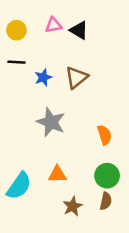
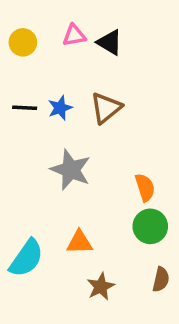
black line: (16, 62) -> (25, 108), moved
green circle: (107, 176) -> (150, 226), moved
brown semicircle: (106, 201) -> (161, 279), moved

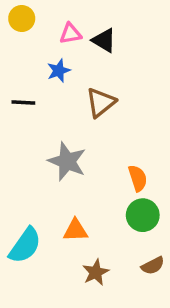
yellow circle: (23, 42) -> (22, 18), moved
blue star: (60, 108) -> (59, 71), moved
brown semicircle: (161, 279) -> (153, 266), turned 50

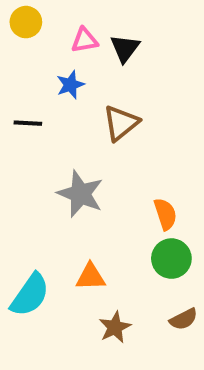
black triangle: (104, 40) -> (125, 48), turned 36

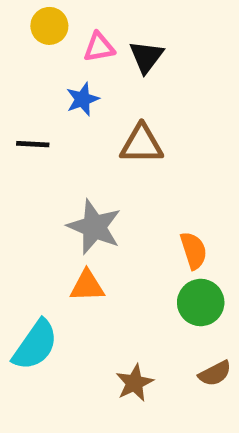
yellow circle: (26, 22) -> (49, 26), moved
brown triangle: (121, 123) -> (142, 144), turned 39
orange triangle: (91, 277) -> (87, 286), moved

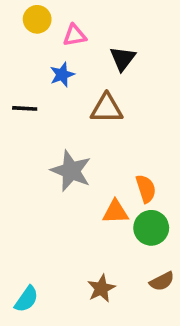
black triangle: (146, 57) -> (123, 59), moved
orange triangle: (87, 286) -> (116, 212), moved
cyan semicircle: (35, 345) -> (26, 299), moved, size x0.7

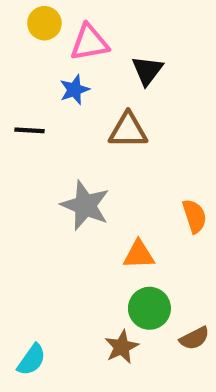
pink triangle: (75, 35) -> (89, 42), size x1.4
orange semicircle: (146, 189) -> (194, 216), moved
green circle: (151, 228) -> (149, 308), moved

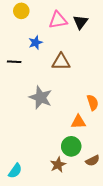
pink triangle: (89, 42) -> (58, 20), moved
black triangle: (147, 70) -> (80, 22), moved
orange triangle: (139, 255) -> (78, 122), moved

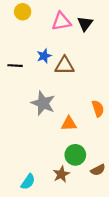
blue star: (36, 42) -> (44, 56), moved
orange triangle: (78, 122) -> (69, 124), moved
cyan semicircle: (15, 171) -> (28, 182), moved

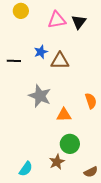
brown semicircle: (98, 170) -> (91, 172), moved

